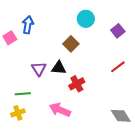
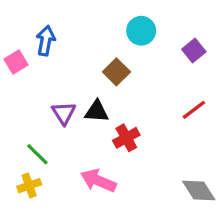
green line: (23, 94) -> (37, 154), turned 49

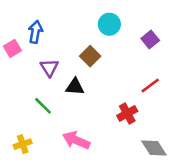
purple triangle: (64, 113) -> (49, 68), moved
red cross: (126, 138) -> (127, 113), moved
green line: (37, 154) -> (43, 106), moved

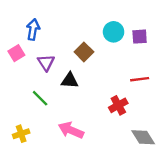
cyan circle: (109, 24) -> (114, 32), moved
purple square: (150, 40) -> (140, 37), turned 35
pink square: (12, 48) -> (16, 53), moved
red line: (150, 85) -> (140, 79), turned 30

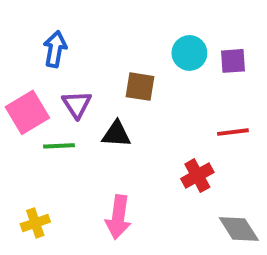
brown square: (84, 52) -> (140, 87), turned -36
pink square: (16, 53) -> (27, 112), moved, size x1.5
green line: (40, 98) -> (59, 146), moved, turned -48
pink arrow: (71, 130) -> (118, 217), turned -105

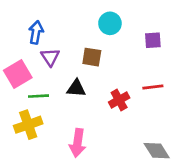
cyan circle: (189, 53) -> (110, 23), moved
purple triangle: (77, 104) -> (50, 57), moved
red cross: (197, 176) -> (119, 100), moved
yellow cross: (35, 223) -> (28, 125), moved, size x1.5

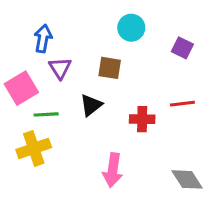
purple square: (153, 40) -> (182, 48), turned 30
black triangle: (76, 88) -> (91, 105), turned -42
red cross: (119, 100) -> (142, 119), turned 30
pink arrow: (78, 143) -> (113, 170), moved

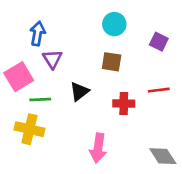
brown square: (110, 68) -> (112, 62), moved
yellow cross: (34, 148) -> (29, 129), turned 32

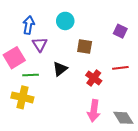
cyan circle: (114, 24) -> (65, 21), moved
red cross: (124, 104) -> (94, 78), turned 35
pink arrow: (98, 148) -> (94, 111), moved

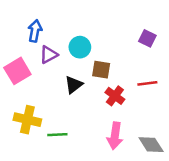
cyan circle: (65, 21) -> (80, 47), moved
purple triangle: (40, 44) -> (49, 55), turned 35
brown square: (85, 46) -> (101, 70), moved
green line: (31, 75) -> (57, 135), moved

